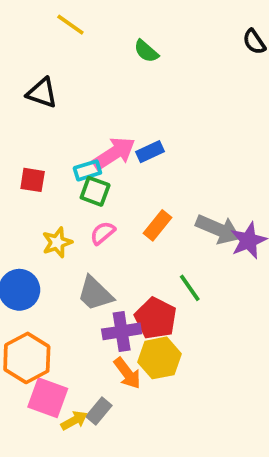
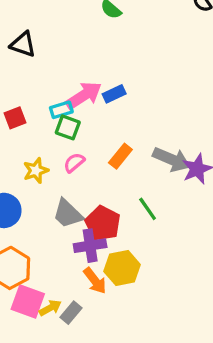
red square: (33, 180) -> (15, 118), turned -30
red pentagon: (156, 318) -> (103, 223), moved
yellow arrow: (74, 420) -> (50, 308), moved

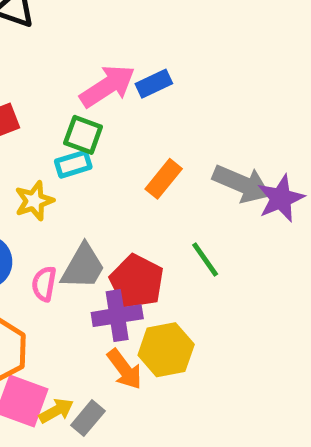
cyan rectangle: (61, 110) -> (73, 164), moved
pink semicircle: (74, 163) -> (44, 284), moved, turned -40
gray trapezoid: (68, 214) -> (83, 267), turned -104

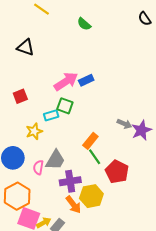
green square: (83, 135) -> (65, 106), moved
orange rectangle: (164, 179) -> (90, 141), moved
gray arrow: (242, 184) -> (124, 124), size x0.6
green line: (205, 259) -> (95, 157), moved
red pentagon: (137, 281) -> (117, 172), moved

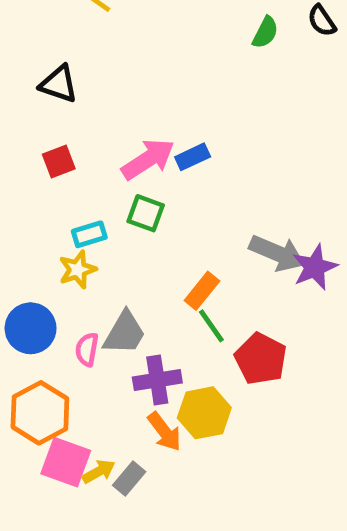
green semicircle: (84, 24) -> (265, 32), moved, turned -104
red square: (20, 96) -> (59, 162), moved
cyan rectangle: (51, 115) -> (89, 234), moved
gray arrow: (124, 124) -> (277, 253), size x1.6

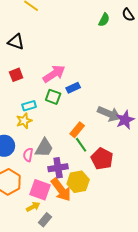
blue rectangle: (193, 157) -> (73, 88), moved
orange arrow: (164, 432) -> (61, 190), size x1.4
pink square: (66, 462) -> (40, 190), moved
gray rectangle: (129, 479) -> (45, 220), moved

